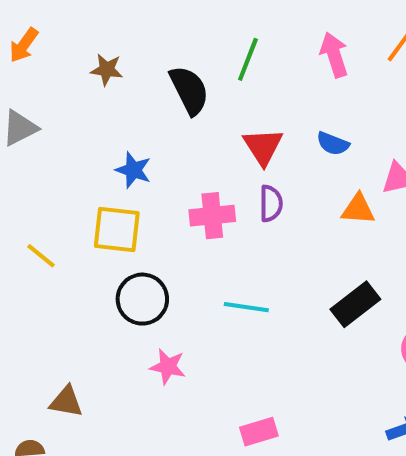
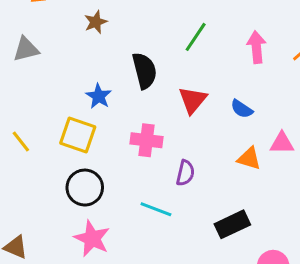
brown star: (107, 70) -> (96, 22), turned 30
black semicircle: (189, 90) -> (144, 71), moved
purple semicircle: (271, 204) -> (185, 173), moved
pink star: (168, 367) -> (92, 239), size x1.4

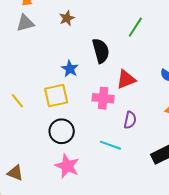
gray triangle: (26, 49) -> (25, 23), moved
red triangle: (193, 100) -> (126, 79), moved, turned 30
yellow square: (78, 135) -> (56, 96), turned -30

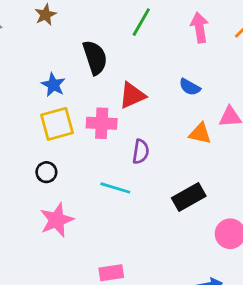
yellow square: (56, 96) -> (57, 124), moved
black circle: (62, 131) -> (46, 172), size x0.6
pink star: (67, 166) -> (57, 220), turned 30

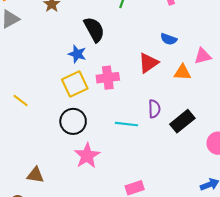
blue star: (53, 85) -> (77, 54), moved
red triangle: (132, 95) -> (148, 63), moved
purple semicircle: (141, 152) -> (154, 109), moved
black circle: (46, 172) -> (73, 121), size x1.6

